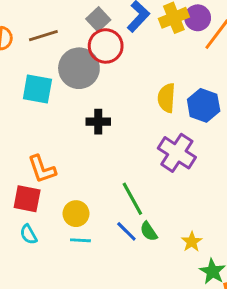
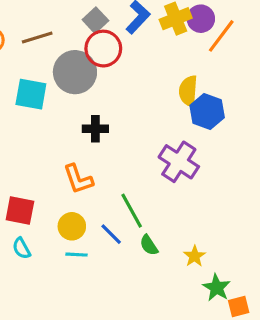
yellow semicircle: (166, 98) -> (188, 91), moved
orange L-shape: (42, 169) -> (78, 179), moved
blue line: (126, 231) -> (111, 234), moved

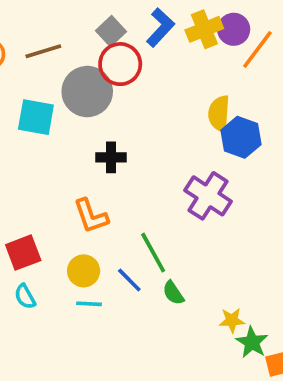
red square: (20, 211) -> (23, 253), turned -32
yellow star: (195, 256) -> (232, 320), moved, turned 30

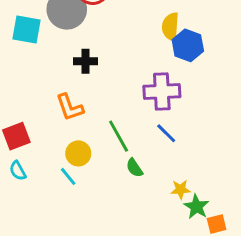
purple cross: (208, 196) -> (162, 91), turned -36
yellow circle: (84, 271) -> (78, 153), moved
blue line: (129, 280) -> (166, 133), moved
cyan line: (89, 304) -> (68, 176), turned 48

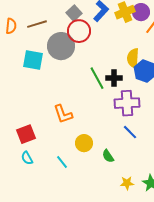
black cross: (85, 61) -> (114, 78), moved
green line: (119, 136) -> (97, 78), moved
yellow circle: (78, 153) -> (84, 143), moved
yellow star: (181, 189) -> (127, 183), moved

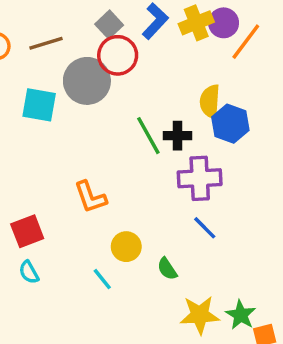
cyan line: (62, 162) -> (102, 279), moved
yellow star: (127, 183) -> (200, 315), size x1.6

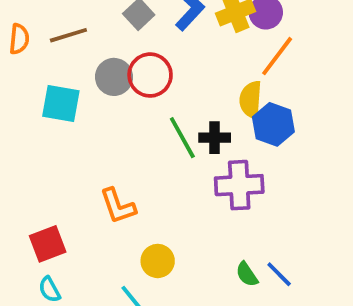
orange line: (246, 42) -> (277, 56), moved
red circle: (118, 55) -> (150, 75), moved
gray circle: (87, 81) -> (114, 77), size x0.7
blue line: (205, 228) -> (279, 274), moved
green semicircle: (167, 269) -> (247, 274), moved

